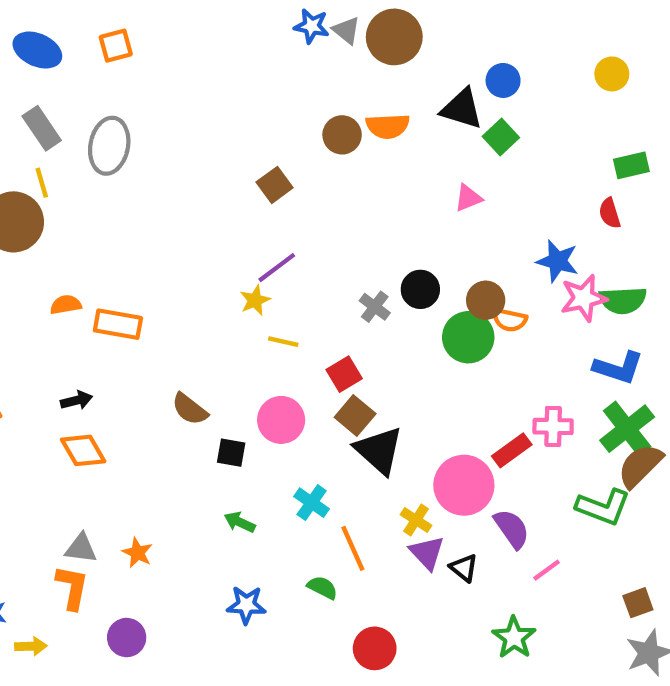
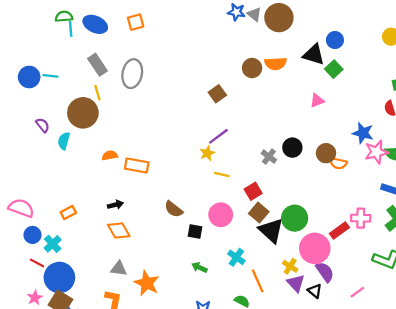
green circle: (468, 337) -> (295, 218), moved
purple semicircle: (512, 529) -> (325, 272), moved
gray triangle: (81, 548) -> (119, 269), moved
orange star: (137, 553) -> (147, 283), size x1.6

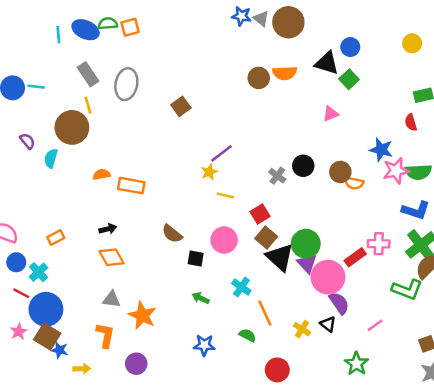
green semicircle: (64, 16) -> (108, 24), moved
brown square: (217, 94) -> (181, 106), moved
yellow cross: (290, 266) -> (302, 329), moved
purple triangle: (296, 283) -> (307, 264), moved

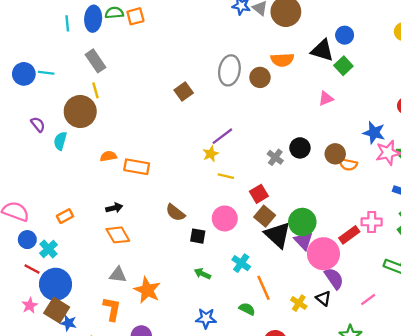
blue ellipse: (86, 30) -> (93, 19), turned 70
brown circle: (259, 78) -> (260, 77), moved
gray ellipse: (126, 84) -> (229, 70), moved

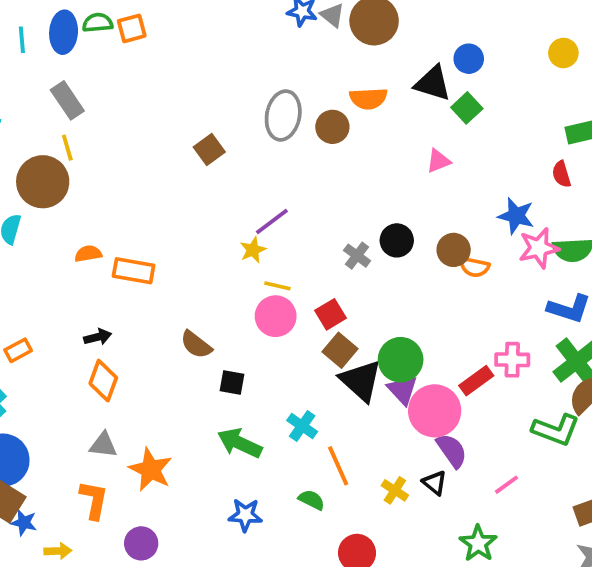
pink circle: (225, 218) -> (276, 316), moved
orange diamond: (118, 235) -> (103, 381), turned 50
green arrow: (202, 274) -> (240, 443), size x1.6

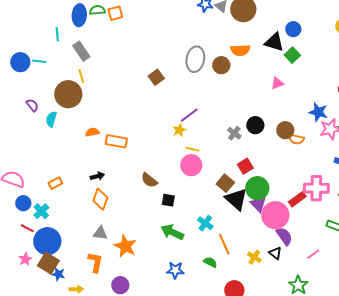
cyan line: (22, 40) -> (57, 34), moved
red square: (330, 314) -> (245, 166), moved
pink cross: (512, 360) -> (316, 188), size x1.4

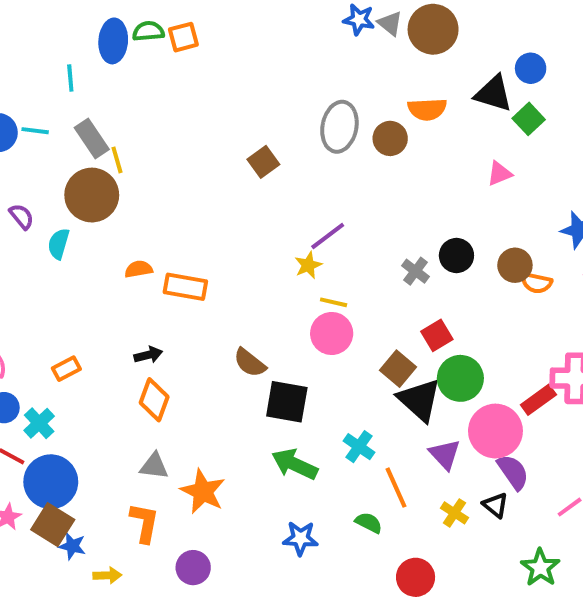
gray rectangle: (81, 51) -> (92, 138), moved
black square: (168, 200) -> (287, 402), size x1.6
purple triangle: (258, 204) -> (445, 454), moved

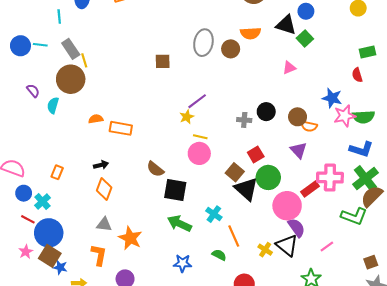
brown square: (263, 162) -> (163, 61), turned 35
gray cross: (416, 271) -> (244, 120), turned -32
orange rectangle: (66, 369) -> (57, 172), turned -40
purple triangle: (445, 454) -> (299, 150), moved
black triangle: (495, 505) -> (287, 245), size x1.6

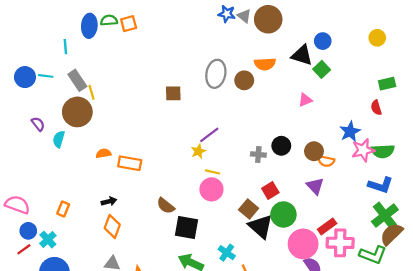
blue star: (332, 98) -> (350, 132), turned 30
pink cross: (330, 177) -> (340, 243), moved
red line: (28, 219) -> (24, 249), moved, turned -64

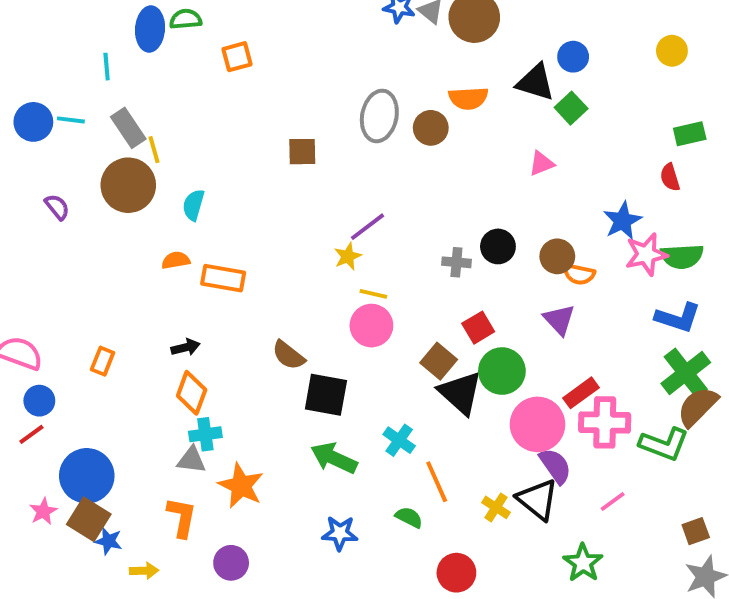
orange square: (129, 24) -> (237, 57), moved
cyan semicircle: (59, 139) -> (194, 205), moved
cyan cross: (48, 240) -> (205, 434), moved, turned 35

